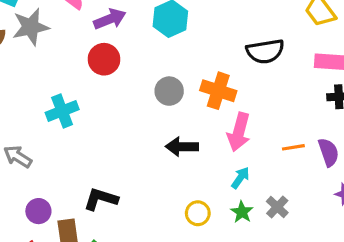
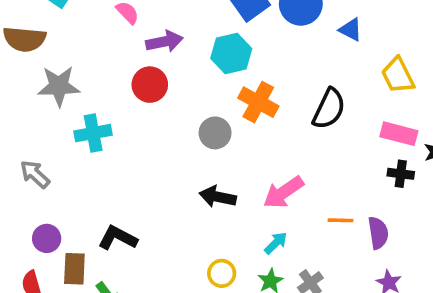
gray star: (31, 27) -> (59, 86), moved
black semicircle: (265, 51) -> (329, 109), turned -66
orange cross: (218, 91) -> (258, 102), moved
pink arrow: (239, 132) -> (283, 192), turned 30

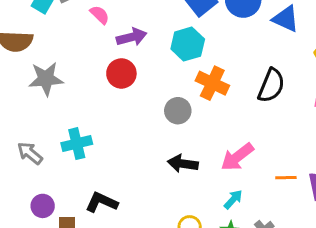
blue triangle: (351, 30) -> (286, 19), size x1.4
cyan cross: (93, 133) -> (77, 144), moved

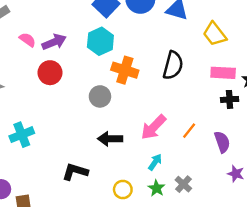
pink semicircle: (100, 15) -> (27, 40), moved
orange line: (286, 178) -> (189, 131), moved, turned -42
black L-shape: (102, 202) -> (75, 172), moved

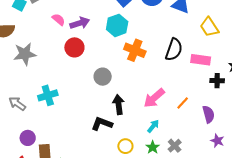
pink rectangle: (223, 73) -> (201, 60), moved
gray circle: (100, 96) -> (103, 77), moved
black arrow: (110, 139) -> (119, 105), turned 78
black L-shape: (75, 172) -> (102, 124), moved

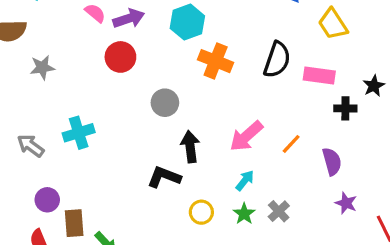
gray star: (25, 54) -> (42, 67), size x0.7

